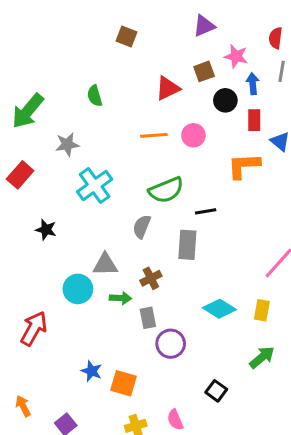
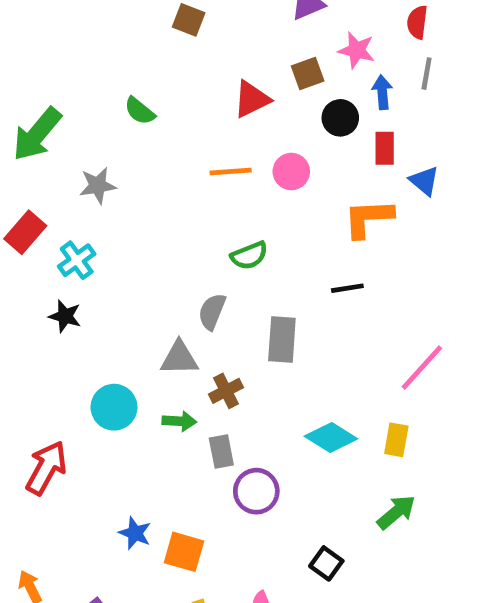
green semicircle: (95, 96) -> (140, 111), turned -35
cyan cross: (95, 186) -> (77, 260), moved, size x0.7
green semicircle: (166, 190) -> (249, 256), size x0.7
black line: (206, 211) -> (347, 288), moved
gray triangle: (105, 265) -> (179, 358), moved

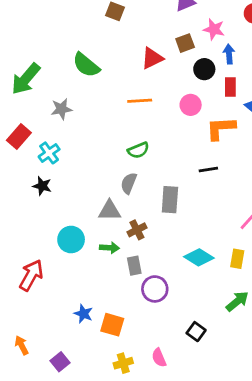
green semicircle: (140, 111) -> (86, 65), size x1.5
pink circle: (291, 172) -> (191, 105), moved
green semicircle: (249, 256) -> (138, 150), moved

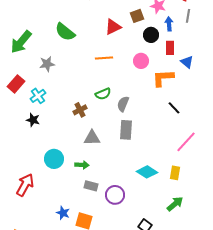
black line: (208, 169) -> (174, 108), moved, turned 56
gray semicircle: (129, 183) -> (123, 104), moved
gray triangle: (110, 211) -> (92, 138), moved
brown cross: (137, 230) -> (80, 110), moved
gray rectangle: (134, 266) -> (91, 186), moved, turned -64

